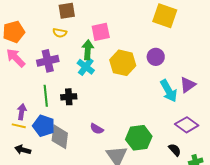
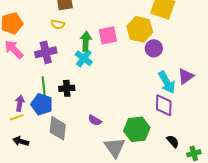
pink square: (101, 32) -> (108, 35), moved
yellow hexagon: (123, 63) -> (140, 29), moved
purple diamond: (187, 125) -> (164, 105), moved, turned 55
yellow line: (19, 126) -> (17, 117), turned -32
blue pentagon: (44, 126) -> (42, 104), moved

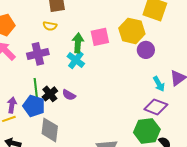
cyan arrow: (167, 82) -> (159, 84), size x0.7
black cross: (67, 88) -> (50, 94), moved, turned -35
purple diamond: (164, 105) -> (156, 107), turned -70
purple semicircle: (95, 120) -> (69, 95), moved
green hexagon: (137, 129) -> (147, 131), moved

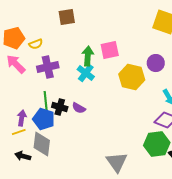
yellow semicircle: (50, 26) -> (36, 44), moved, turned -32
yellow hexagon: (132, 31) -> (132, 77), moved
black cross: (50, 94) -> (60, 107), turned -35
gray diamond: (50, 130) -> (42, 144), moved

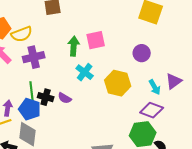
yellow semicircle: (36, 44) -> (22, 34), size x1.5
cyan cross: (86, 73) -> (85, 72), moved
yellow hexagon: (132, 77) -> (118, 83), moved

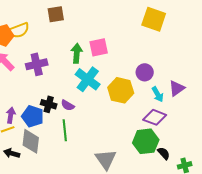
yellow semicircle: (22, 34) -> (19, 30), moved
purple circle: (142, 53) -> (145, 72), moved
cyan cross: (85, 72) -> (88, 79), size x1.4
green line: (32, 92) -> (65, 130), moved

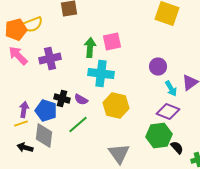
cyan cross: (88, 79) -> (101, 74), turned -30
yellow hexagon: (121, 90) -> (116, 106), moved
green line: (65, 130) -> (78, 124), turned 55

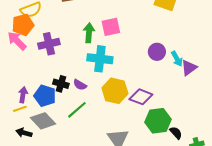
orange pentagon: (16, 30) -> (23, 25), moved
cyan arrow: (171, 88) -> (177, 59), moved
purple diamond: (168, 112) -> (141, 97), moved
gray diamond: (44, 136) -> (43, 121), turned -50

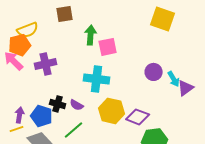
green arrow: (89, 33) -> (91, 35), moved

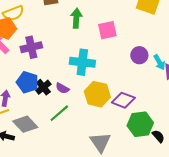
pink square: (108, 47) -> (107, 30), moved
black cross: (58, 104) -> (43, 87), turned 35
blue pentagon: (42, 116) -> (27, 82), moved

